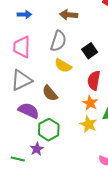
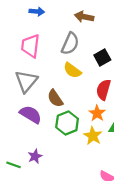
gray triangle: (21, 80) -> (26, 81), turned -30
green hexagon: (49, 130) -> (67, 123), moved

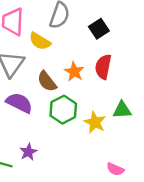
yellow semicircle: (72, 70) -> (40, 41), moved
orange star: (97, 113) -> (74, 72), moved

